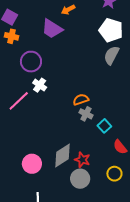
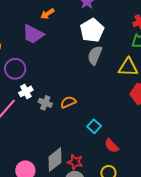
white pentagon: (111, 30) -> (92, 30), turned 30
white cross: (40, 85) -> (26, 91), turned 32
gray cross: (86, 114) -> (45, 103), moved

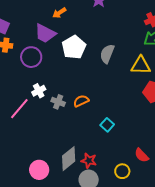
white pentagon: (92, 30) -> (74, 47), moved
purple circle: (15, 69) -> (31, 57), moved
red semicircle: (112, 146) -> (142, 155), moved

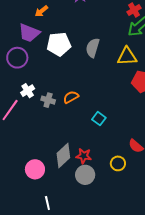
white pentagon: (74, 47) -> (59, 44), turned 30

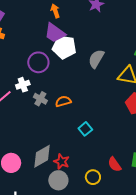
orange arrow: (41, 11) -> (55, 11), turned 96
purple trapezoid: (29, 33) -> (55, 33), moved
purple circle: (17, 58) -> (38, 62), moved

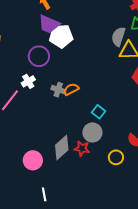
gray semicircle: (96, 59) -> (118, 37), moved
gray cross: (40, 99) -> (58, 90), moved
gray circle: (58, 180) -> (92, 132), moved

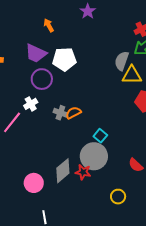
purple trapezoid: (49, 24) -> (36, 53), moved
gray circle: (92, 132) -> (94, 156), size x1.4
yellow circle: (116, 157) -> (118, 197), moved

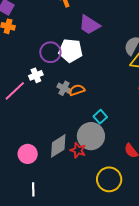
purple trapezoid: (36, 53) -> (89, 25), moved
white pentagon: (64, 59) -> (71, 51), moved
yellow circle: (118, 197) -> (109, 179), size x1.6

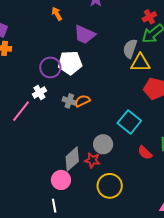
cyan square: (100, 117) -> (129, 122), moved, size x1.6
gray circle: (91, 136) -> (103, 144), size x0.7
pink circle: (28, 154) -> (61, 180), moved
yellow circle: (109, 179) -> (110, 186), moved

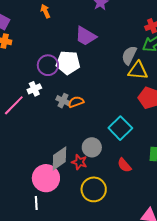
orange arrow: (57, 14) -> (45, 11), moved
red semicircle: (145, 153) -> (124, 165), moved
pink circle: (61, 180) -> (46, 178), size x1.4

